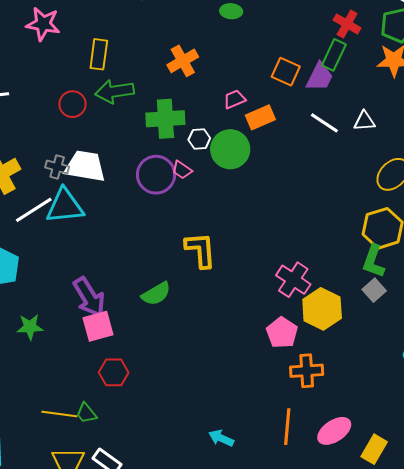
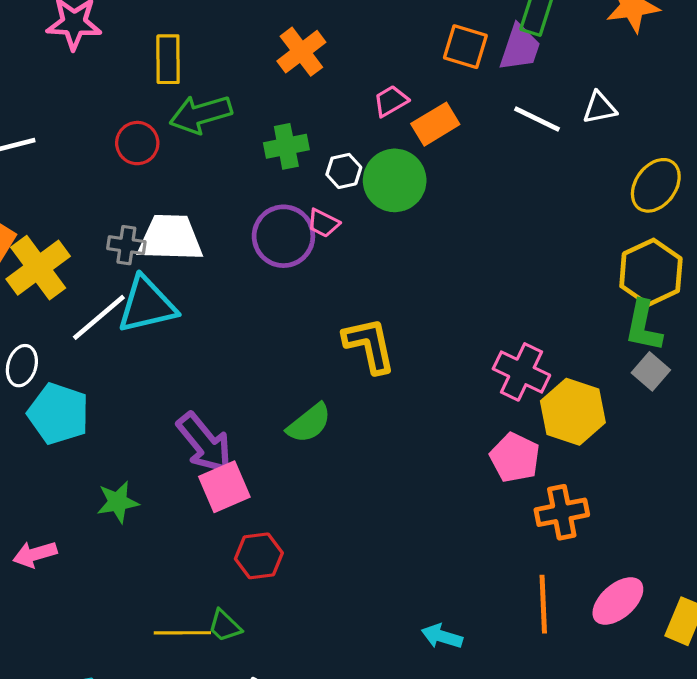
green cross: (165, 119) -> (286, 146), size x0.7

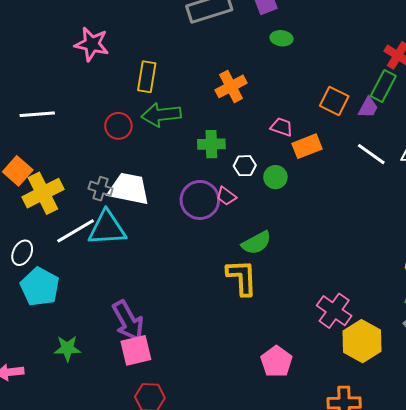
purple trapezoid: (520, 48) -> (368, 108), size x0.7
pink trapezoid: (391, 101) -> (282, 127), turned 40
green circle: (395, 180) -> (275, 177), size x0.6
green semicircle: (309, 423) -> (256, 243), moved
pink pentagon: (515, 458) -> (276, 362), moved

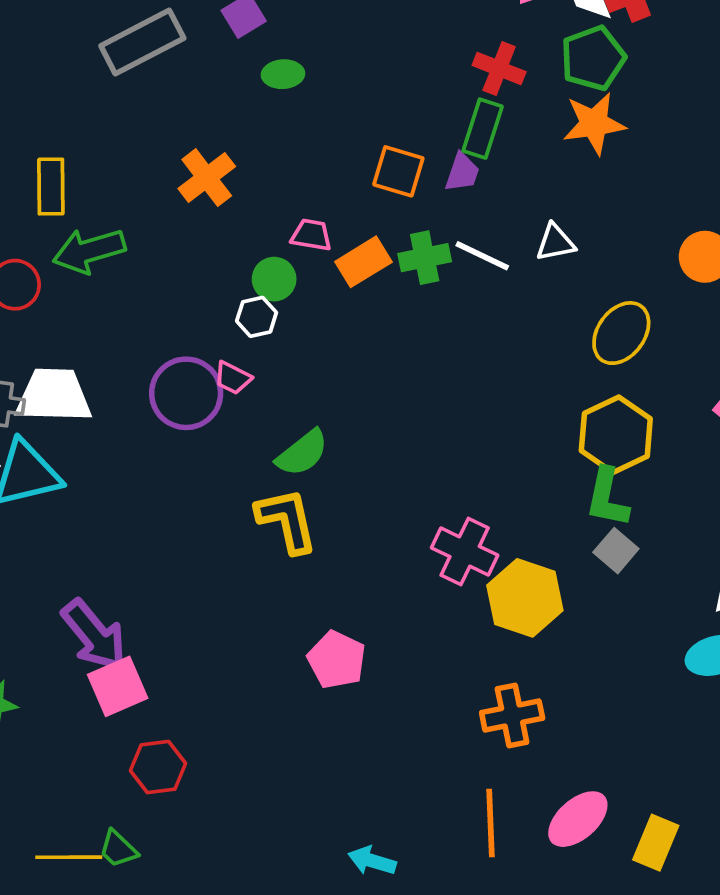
green cross: (211, 144) -> (425, 258), moved
green circle: (275, 177) -> (274, 279), moved
pink pentagon: (276, 362) -> (337, 660), moved

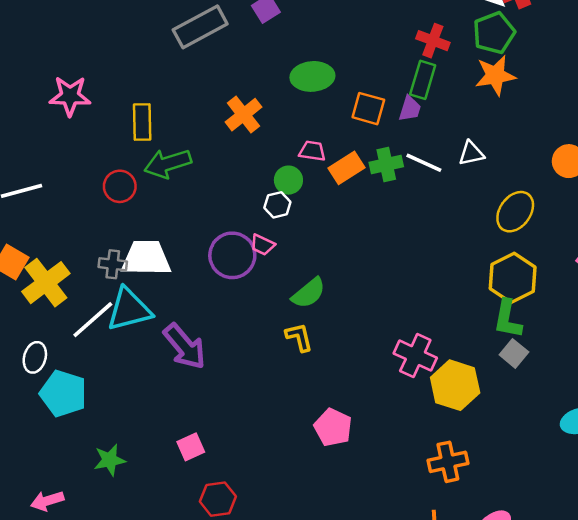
green ellipse: (283, 74) -> (312, 76), moved, size x1.6
yellow L-shape: (287, 520) -> (299, 337), size x0.7
purple arrow: (94, 635) -> (185, 347), moved
pink square: (118, 686) -> (191, 447), size x0.7

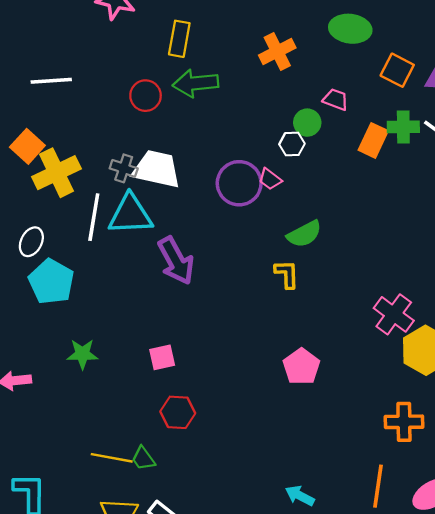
orange rectangle: (346, 168) -> (373, 140), moved, turned -44
white line: (93, 320) -> (94, 217), turned -51

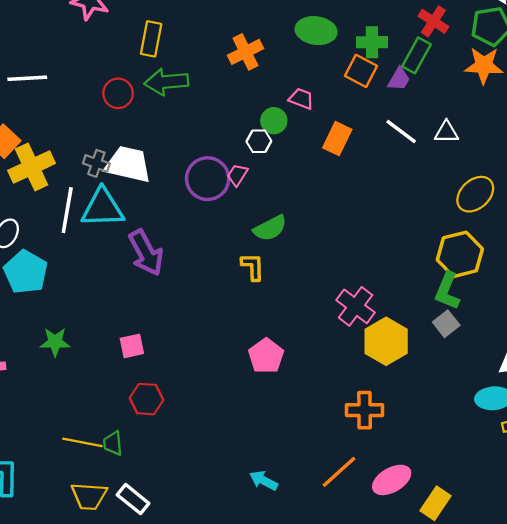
green cross: (403, 127) -> (372, 42), moved
pink trapezoid: (270, 179) -> (237, 175), turned 85
green trapezoid: (143, 459) -> (113, 443), turned 30
orange line: (378, 486) -> (339, 472), turned 39

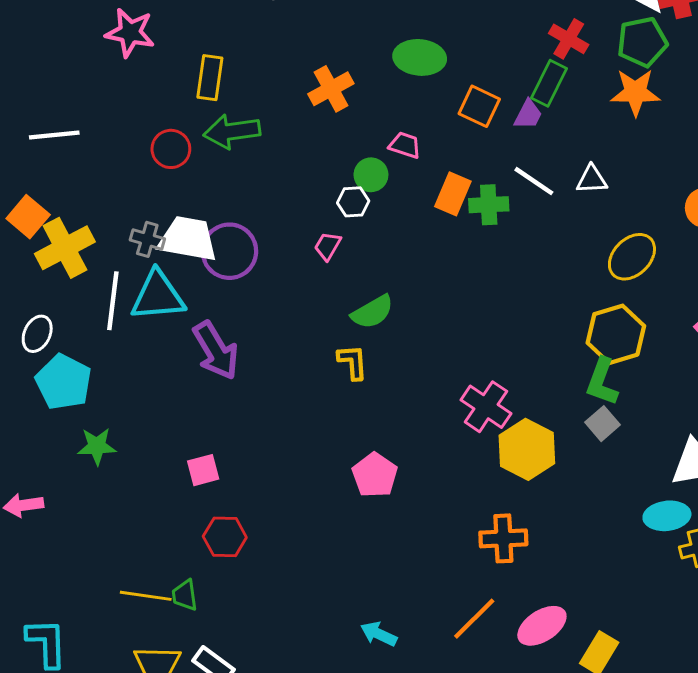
green cross: (372, 42) -> (489, 205), moved
purple circle: (208, 179) -> (229, 251), moved
green star: (55, 342) -> (97, 446), moved

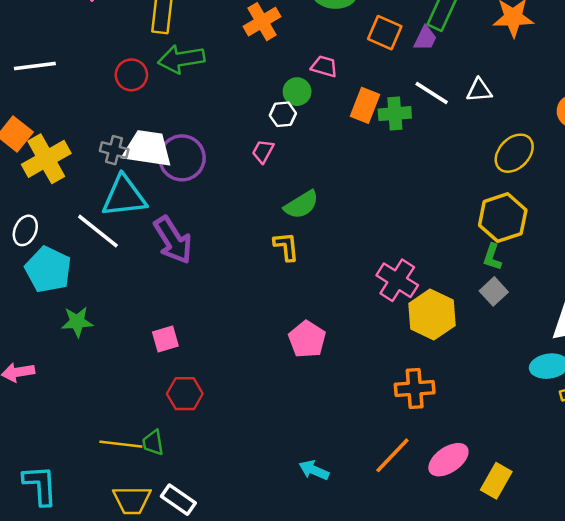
white line: (113, 301) -> (98, 231), moved, turned -57
green L-shape: (602, 382) -> (492, 257), size x0.7

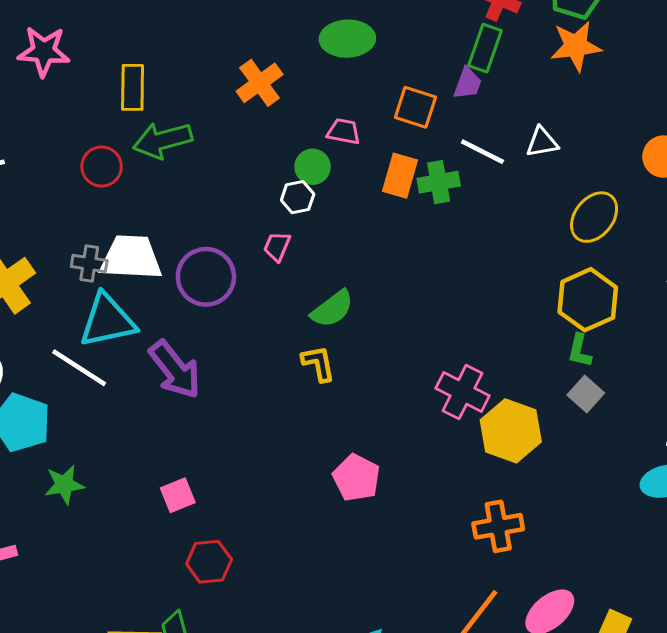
orange square: (385, 33) -> (415, 107), moved
purple circle: (182, 158) -> (206, 277), moved

